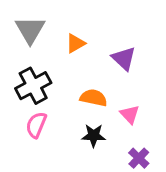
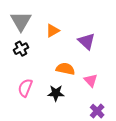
black cross: (33, 86) -> (21, 49), moved, size x0.6
black star: (94, 135) -> (56, 93), moved

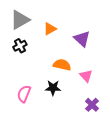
gray triangle: (21, 21) -> (20, 20), turned 30
pink semicircle: (25, 88) -> (24, 94), moved

